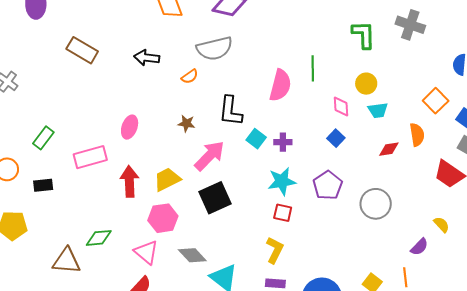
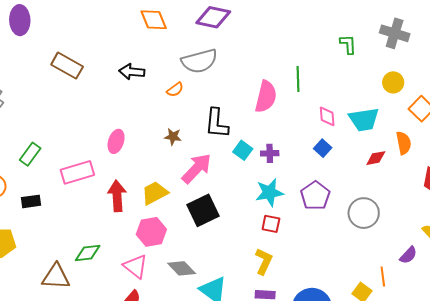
green L-shape: (364, 35) -> (348, 44), size x0.7
yellow circle: (366, 84) -> (393, 82), moved
cyan trapezoid: (378, 110) -> (364, 119), size x1.5
orange line: (405, 277) -> (383, 276), moved

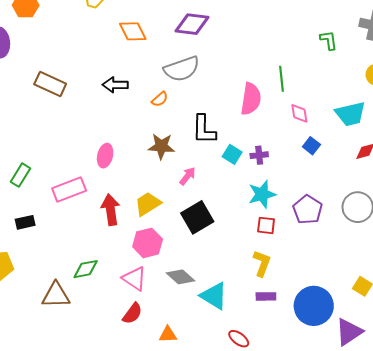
pink diamond: (327, 116) -> (299, 113), moved
brown star: (173, 137) -> (161, 146), size x1.5
pink arrow: (197, 168) -> (188, 176), size x0.6
purple pentagon: (315, 196) -> (308, 210), moved

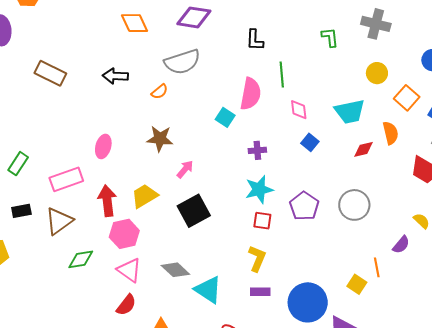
black L-shape: (204, 130) -> (255, 40), moved, size x0.7
cyan square: (232, 154) -> (225, 117), moved
pink hexagon: (148, 243) -> (124, 234), moved
brown triangle: (56, 295) -> (59, 221), moved, turned -36

